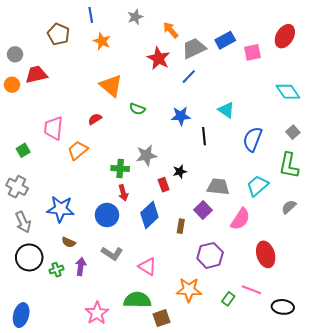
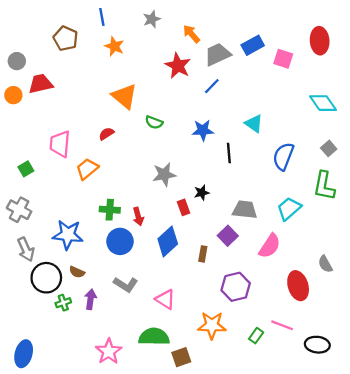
red ellipse: (285, 36) -> (320, 41), turned -35
pink square: (253, 52) -> (283, 59), turned 30
green cross: (120, 169) -> (110, 210), moved
gray semicircle: (289, 207) -> (325, 264), moved, turned -77
black circle: (29, 257) -> (46, 278), moved

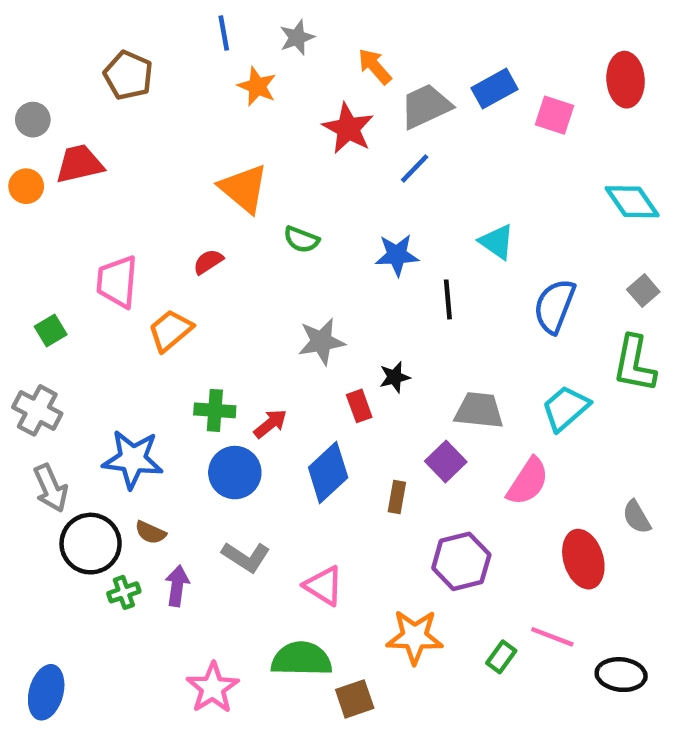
blue line: (102, 17) -> (224, 33), moved
orange star: (114, 46) -> (257, 86), moved
red arrow: (138, 216) -> (270, 424), turned -114

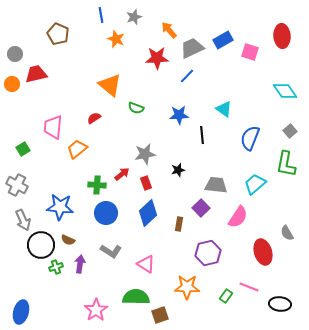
red star: (348, 128) -> (157, 58), turned -30
red rectangle: (359, 406) -> (146, 183), moved
red arrow: (270, 424) -> (122, 174), moved

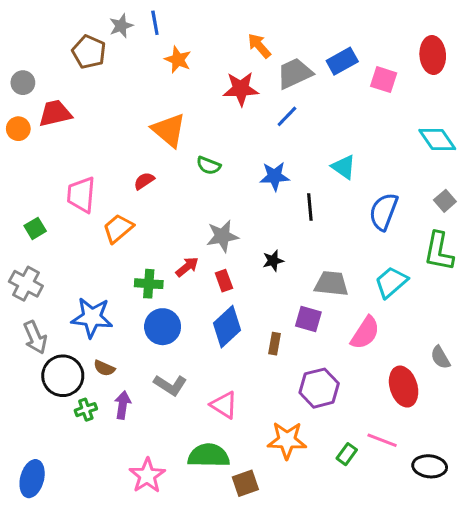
gray star: (134, 17) -> (121, 26), moved
purple square: (201, 208) -> (308, 319), turned -30

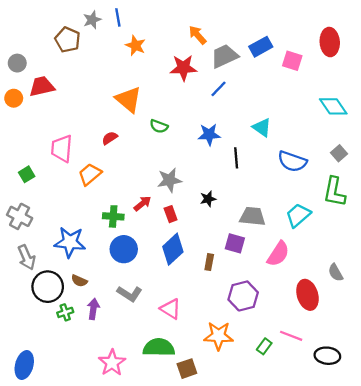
blue semicircle: (384, 212) -> (292, 161), turned -92

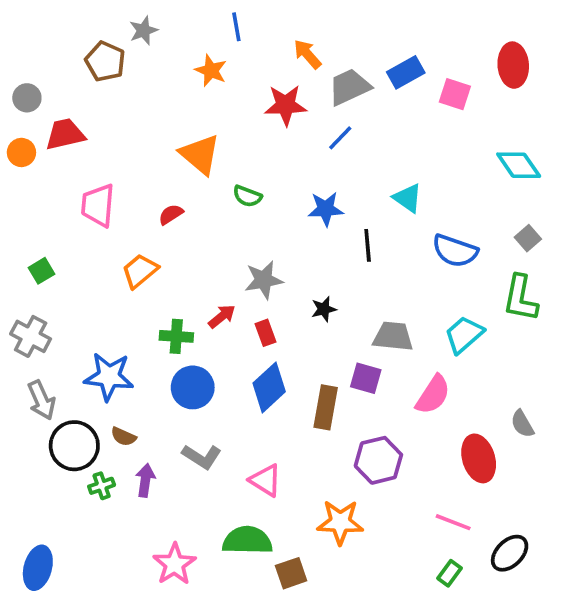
blue line: (118, 17) -> (236, 27), moved
pink trapezoid: (62, 149) -> (98, 205), moved
brown rectangle: (209, 262) -> (326, 407), size x1.6
green rectangle: (264, 346) -> (449, 573), moved
black ellipse: (327, 356) -> (510, 553), turned -50

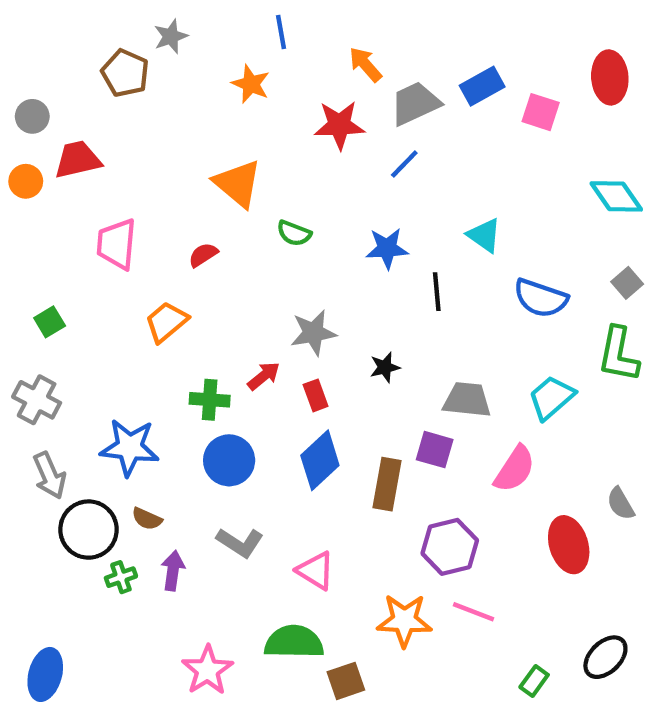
pink line: (453, 522) -> (474, 612), moved

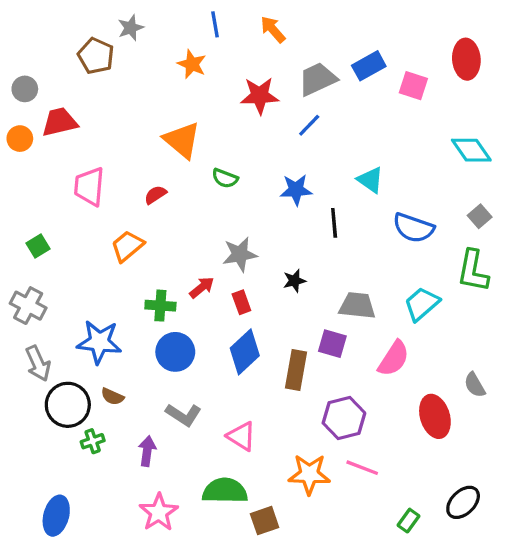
orange arrow: (365, 64) -> (273, 29), moved
purple arrow: (173, 571) -> (147, 451), moved
blue ellipse: (45, 674) -> (56, 516), moved

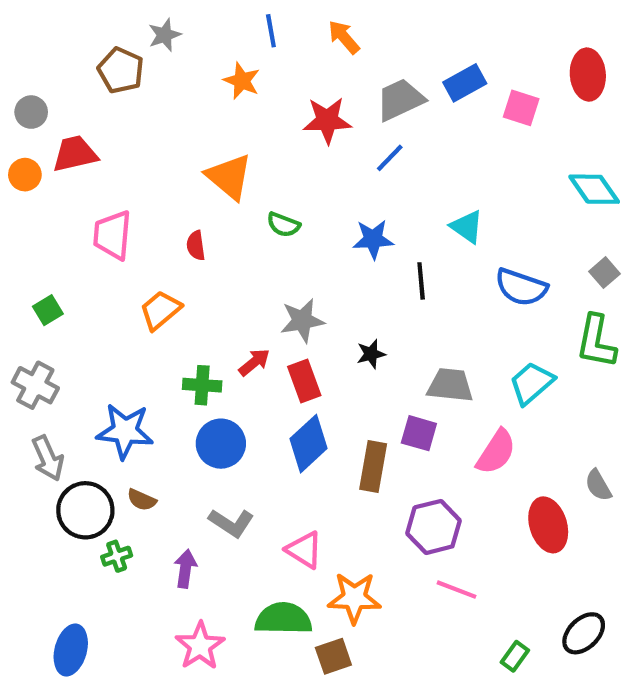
red semicircle: (155, 195) -> (196, 246), turned -65
red rectangle: (241, 302) -> (304, 381), size x1.4
orange star: (309, 474) -> (354, 598), moved

